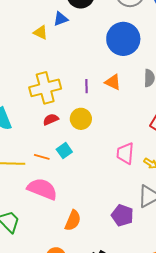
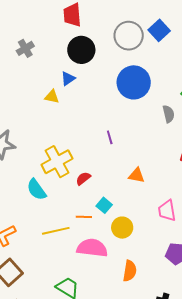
orange triangle: (113, 82) -> (136, 175), moved
yellow cross: (45, 88) -> (57, 162), moved
yellow circle: (81, 119) -> (122, 228), moved
pink trapezoid: (125, 153) -> (167, 211), moved

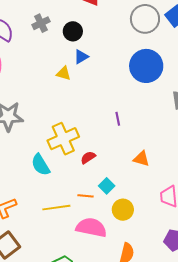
black circle: (81, 50) -> (73, 31), moved, size x0.7

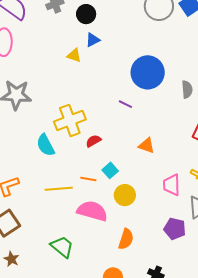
blue circle: (146, 66) -> (148, 72), moved
purple line: (118, 119) -> (125, 104), turned -56

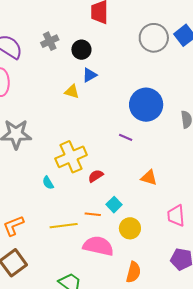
cyan semicircle: (45, 145) -> (48, 183), size x0.6

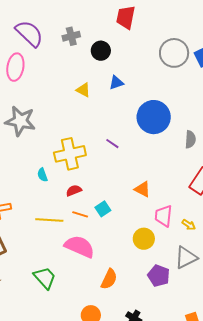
blue triangle: (90, 75) -> (116, 83), moved
purple line: (126, 137) -> (112, 144), moved
red semicircle: (96, 176) -> (74, 190), moved
pink trapezoid: (176, 216) -> (164, 216), moved
yellow circle: (130, 228) -> (144, 239), moved

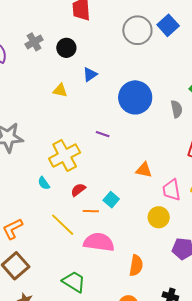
yellow line: (49, 220) -> (63, 225), turned 56

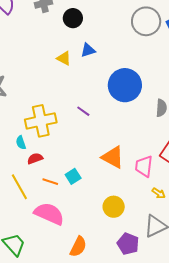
yellow triangle: (60, 90) -> (64, 58), moved
orange triangle: (144, 170) -> (113, 157), size x1.4
cyan semicircle: (44, 183) -> (21, 143), moved
red semicircle: (78, 190) -> (35, 158), moved
pink trapezoid: (171, 190) -> (144, 166), moved

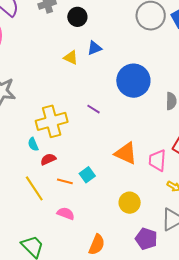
pink semicircle: (49, 214) -> (66, 213), size x0.6

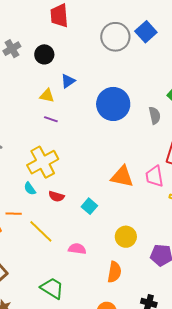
purple line: (94, 109) -> (51, 119), moved
red semicircle: (48, 159) -> (56, 196), moved, turned -126
orange line: (65, 181) -> (14, 214), moved
yellow circle: (130, 203) -> (126, 237), moved

